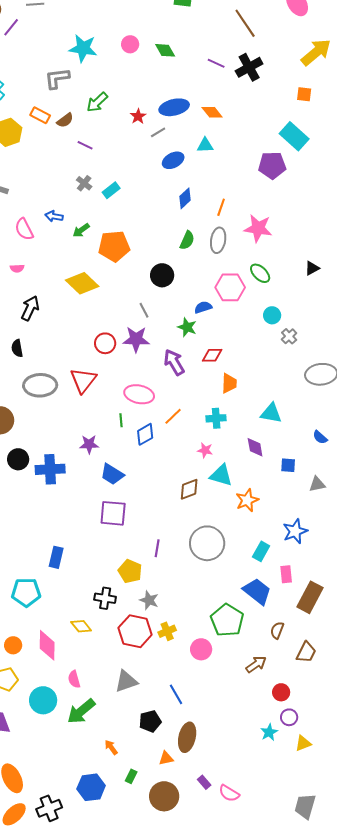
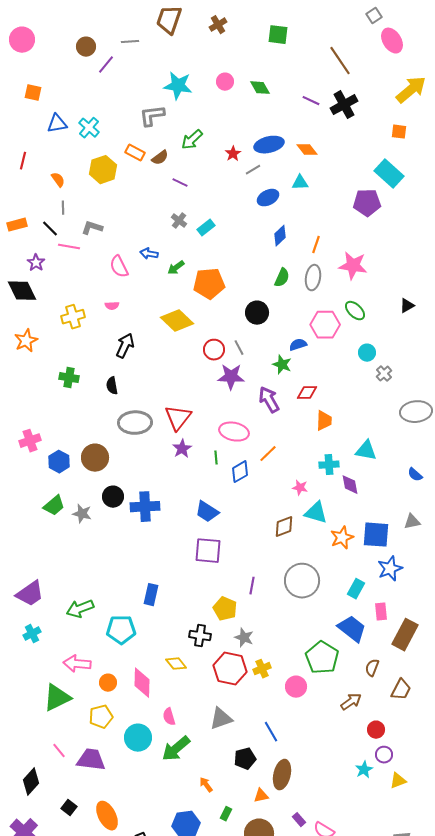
red circle: (105, 343) -> (214, 350), moved
cyan cross: (216, 418) -> (329, 465), moved
purple star: (89, 444) -> (182, 449), moved, turned -30
blue square: (288, 465) -> (376, 535), moved, size x1.8

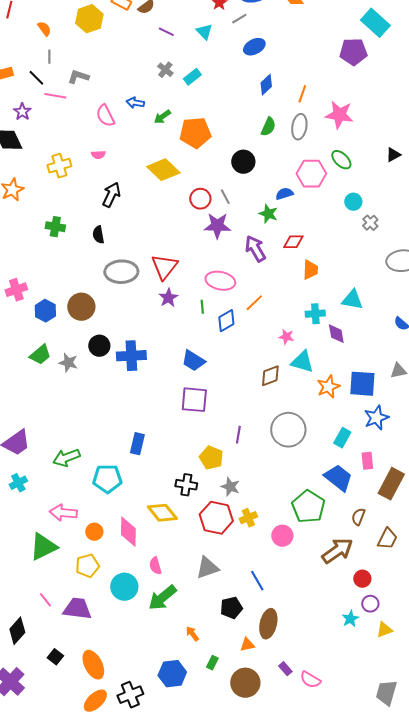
cyan triangle: (300, 183) -> (204, 32), moved, turned 48
yellow diamond: (176, 664) -> (162, 513), size x1.4
brown arrow: (351, 702) -> (337, 551), size x1.5

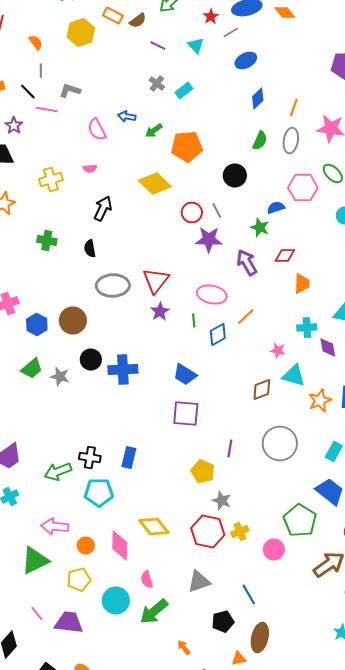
black cross: (186, 485) -> (90, 458), moved

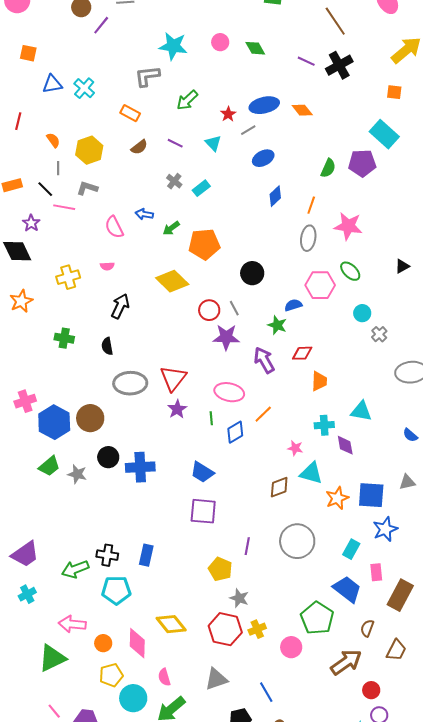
brown semicircle: (138, 20) -> (139, 147), moved
yellow hexagon: (81, 32) -> (89, 150), moved
green semicircle: (260, 140) -> (328, 168), moved
blue hexagon: (37, 324) -> (54, 422), size x1.5
yellow pentagon: (79, 580) -> (111, 675), moved

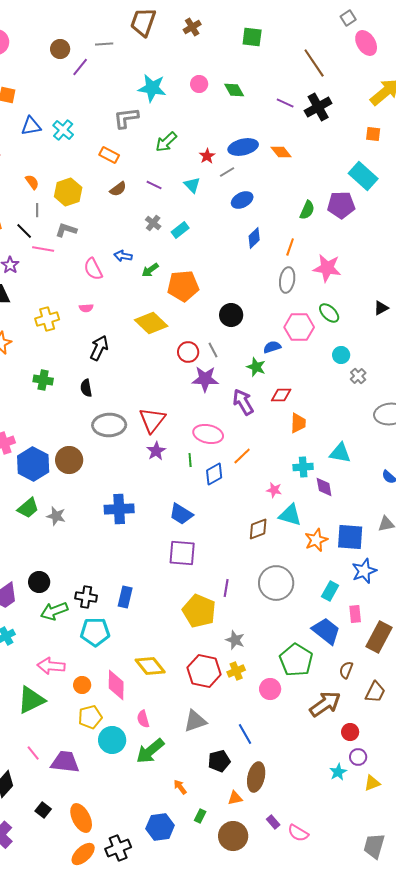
black circle: (108, 457) -> (39, 582), moved
yellow pentagon: (220, 569) -> (199, 611), size x1.4
gray star: (239, 598) -> (235, 640), moved

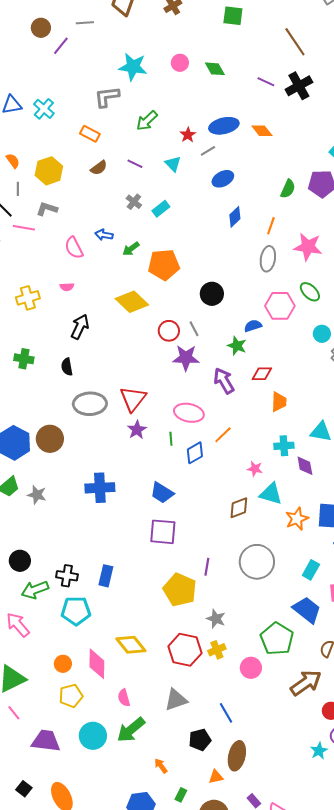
pink arrow: (51, 666) -> (18, 625), moved, turned 44
cyan circle: (112, 740) -> (93, 736), moved
pink line: (33, 753) -> (14, 713), moved

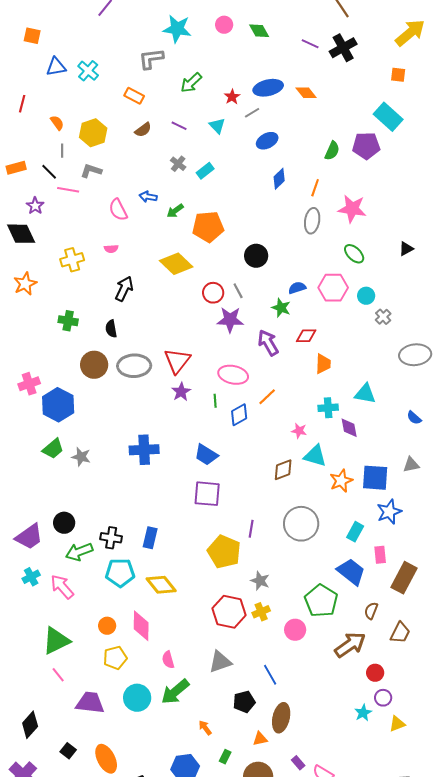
pink hexagon: (280, 306) -> (333, 288), moved
brown circle: (50, 439) -> (94, 365), moved
yellow diamond: (131, 645) -> (161, 585), moved

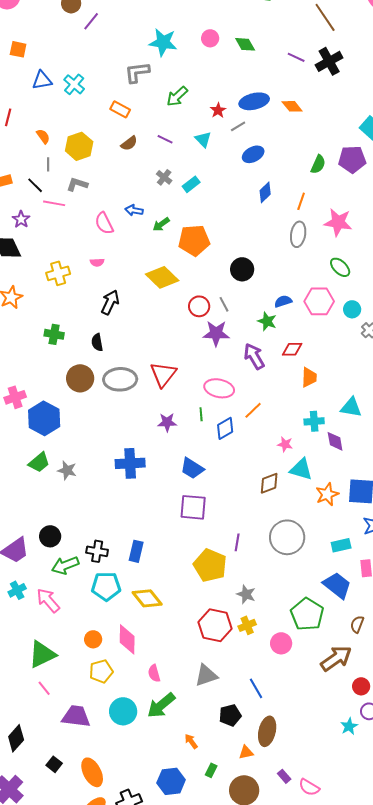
purple star: (181, 392) -> (167, 422), moved, turned 30
cyan rectangle: (355, 532) -> (341, 545), turned 48

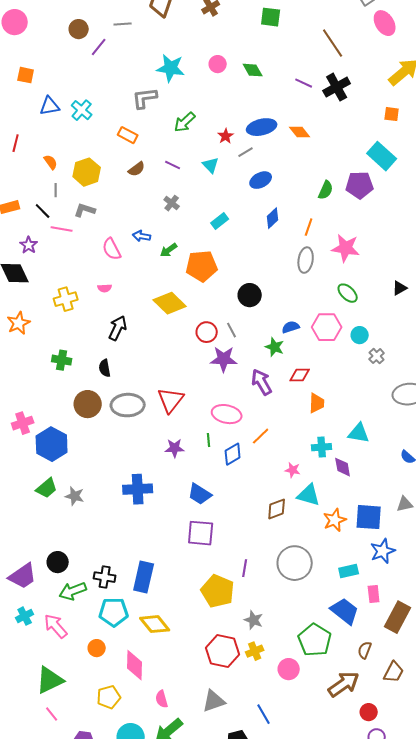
cyan rectangle: (191, 184) -> (220, 221), moved
blue rectangle: (136, 551) -> (144, 577), size x1.4
orange circle: (93, 639) -> (97, 648), moved

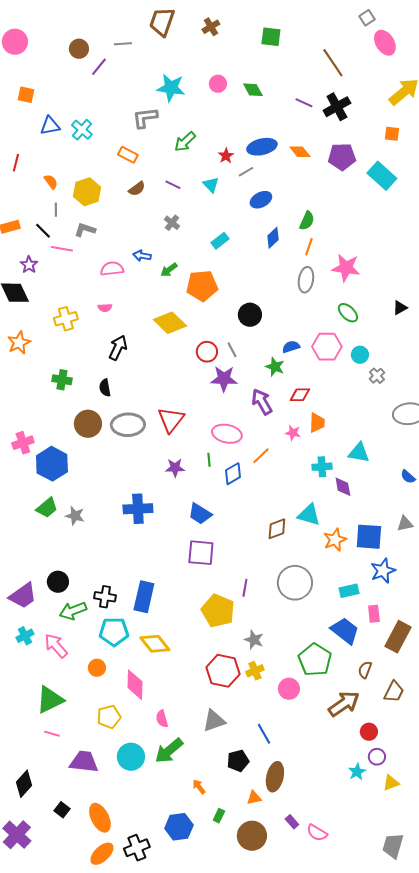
purple pentagon: (360, 185) -> (342, 157), moved
green semicircle: (326, 190) -> (307, 221), moved
pink semicircle: (112, 249) -> (112, 269), turned 110
pink star: (293, 470) -> (293, 433), moved
pink line: (52, 714) -> (52, 734), turned -35

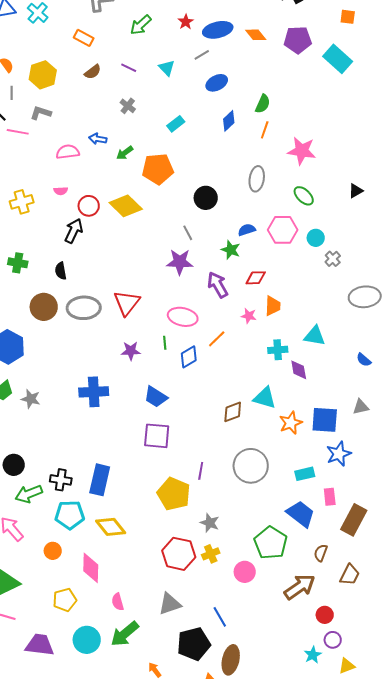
red star: (226, 156) -> (186, 22), moved
gray ellipse: (306, 280) -> (257, 179), moved
red circle: (207, 352) -> (89, 206), moved
black pentagon: (238, 761) -> (194, 644), size x1.5

